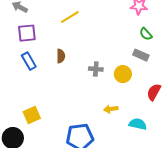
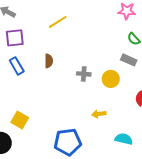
yellow square: (32, 115) -> (20, 120), turned -36
cyan semicircle: (138, 124) -> (124, 139), moved

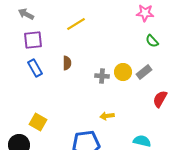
gray rectangle: (129, 60) -> (144, 72), moved, turned -63
yellow circle: (111, 79) -> (123, 72), moved
yellow arrow: (99, 114) -> (107, 116), moved

